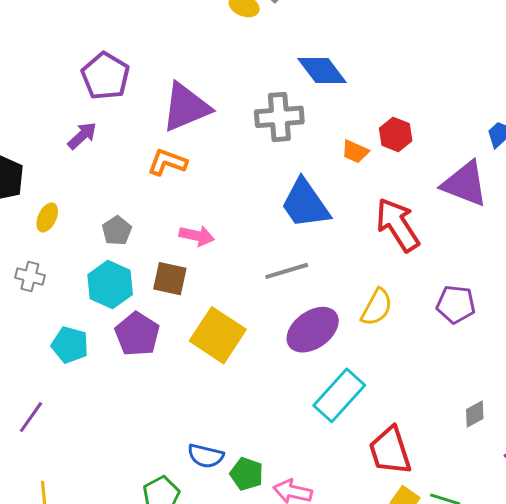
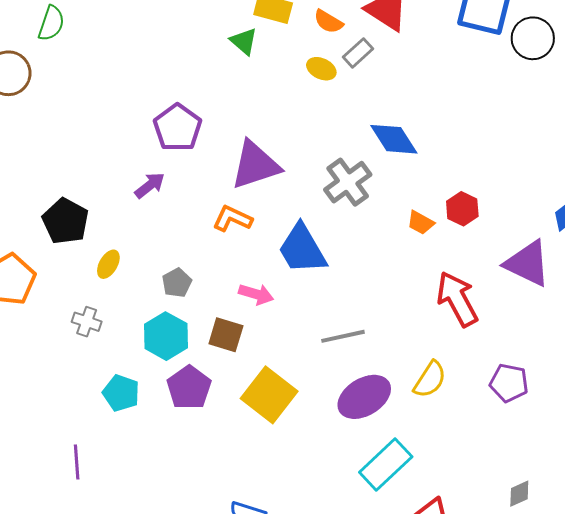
gray cross: (279, 117) -> (348, 182), turned -36
blue trapezoid: (305, 204) -> (302, 249), moved
purple line: (31, 417) -> (77, 462), turned -44

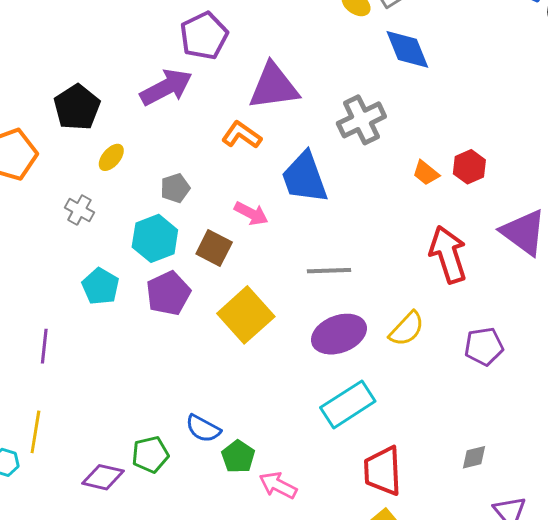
blue diamond: (394, 139) -> (407, 49), moved
purple arrow: (150, 185) -> (166, 87), size x1.6
purple pentagon: (509, 383) -> (484, 346), turned -30

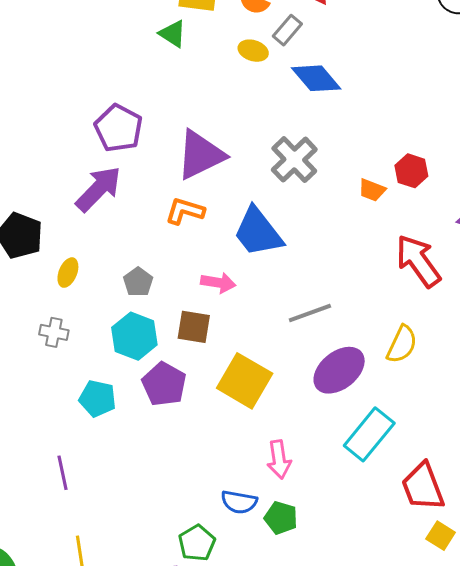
pink arrow: (278, 485) -> (279, 459), moved, turned -108

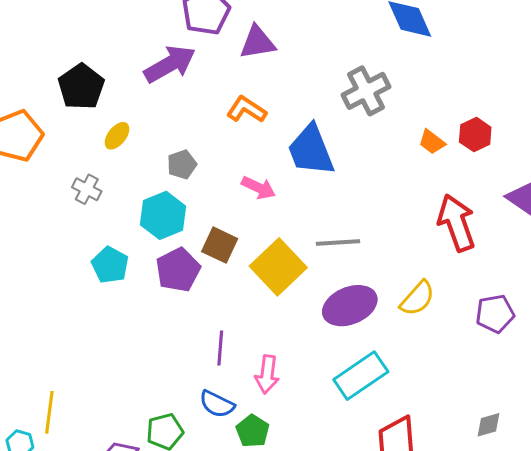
purple triangle: (200, 155) -> (257, 42), moved, size x0.7
brown square: (194, 327) -> (220, 245), moved
yellow square: (245, 381) -> (278, 267), moved
purple line: (62, 473) -> (220, 348), moved

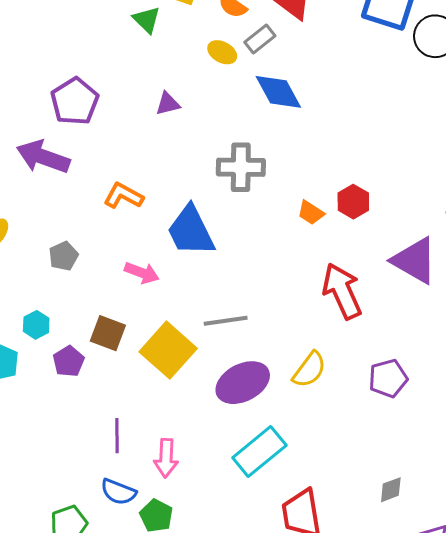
purple triangle: (257, 42) -> (168, 104), moved, size x0.7
purple arrow: (170, 64) -> (43, 157), turned -126
gray cross: (366, 91) -> (241, 167), turned 33
cyan hexagon: (163, 215) -> (36, 325), moved, size x0.6
purple pentagon: (178, 270) -> (68, 361), size x0.7

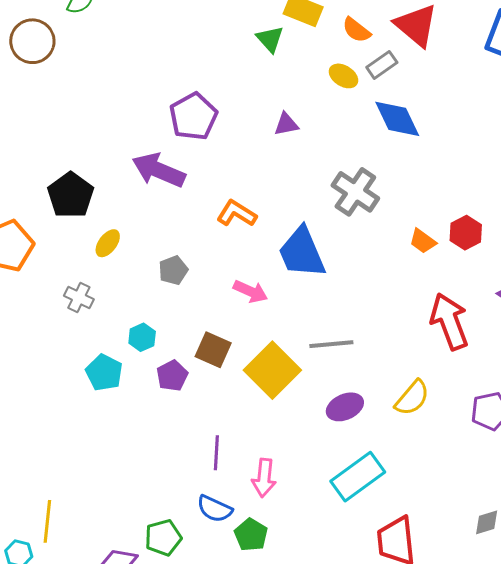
gray cross: (241, 167) -> (355, 192), turned 30
purple ellipse: (243, 383) -> (345, 407), size x0.7

